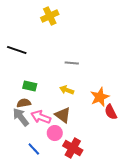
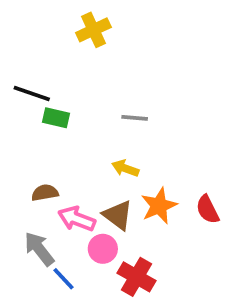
green rectangle: (30, 86) -> (56, 118), moved
orange star: (100, 97) -> (159, 206), moved
gray arrow: (21, 117) -> (39, 249), moved

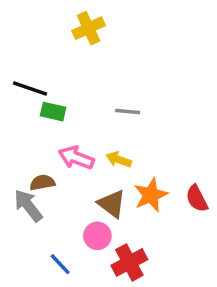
pink arrow: (77, 219) -> (76, 158), moved
gray arrow: (39, 249) -> (28, 206), moved
red cross: (137, 277) -> (129, 262), turned 32

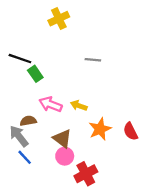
green rectangle: (53, 112) -> (35, 74), turned 42
gray line: (128, 112) -> (93, 60), moved
brown triangle: (112, 204) -> (62, 139), moved
blue line: (60, 264) -> (25, 157), moved

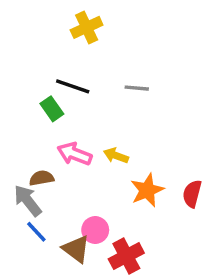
black line: (20, 59) -> (73, 86), moved
red semicircle: (131, 131) -> (192, 194), turned 42
brown triangle: (62, 139) -> (76, 249), moved

